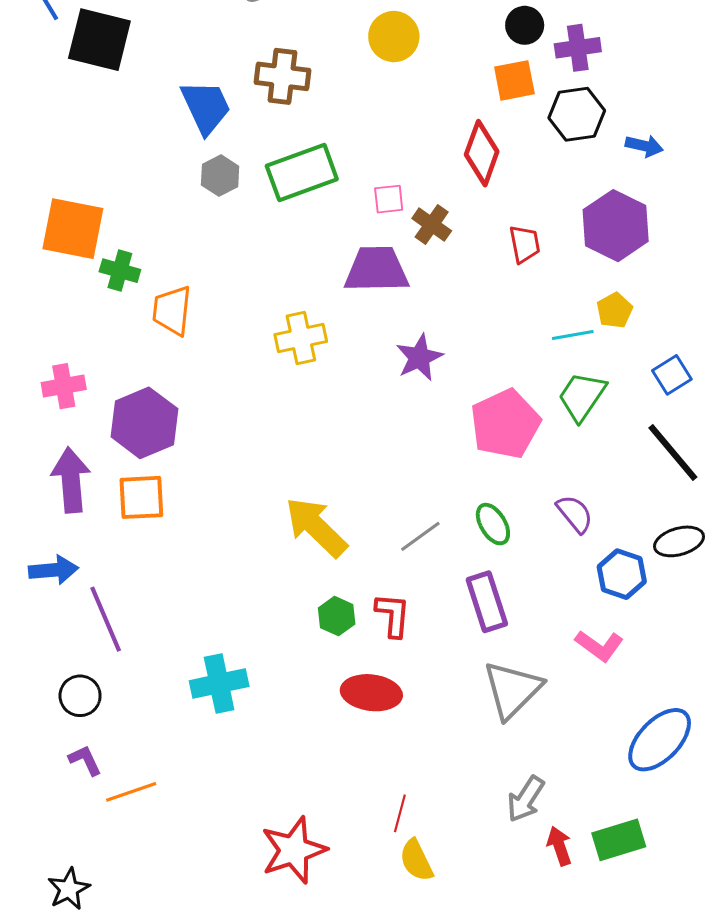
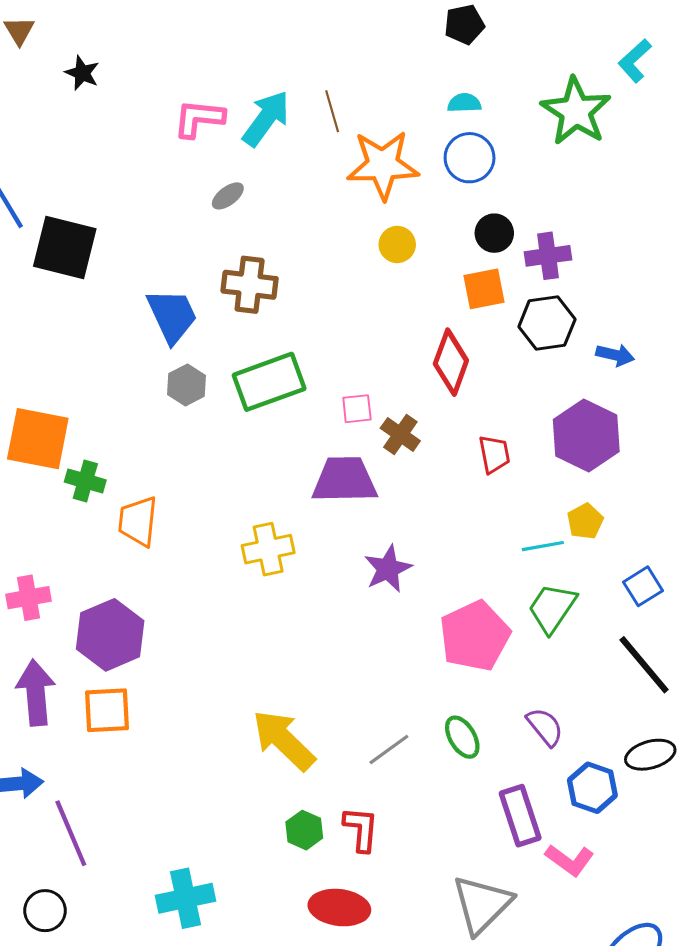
yellow circle: (394, 37) -> (397, 244), moved, size x0.7
purple rectangle: (487, 602) -> (520, 816), moved

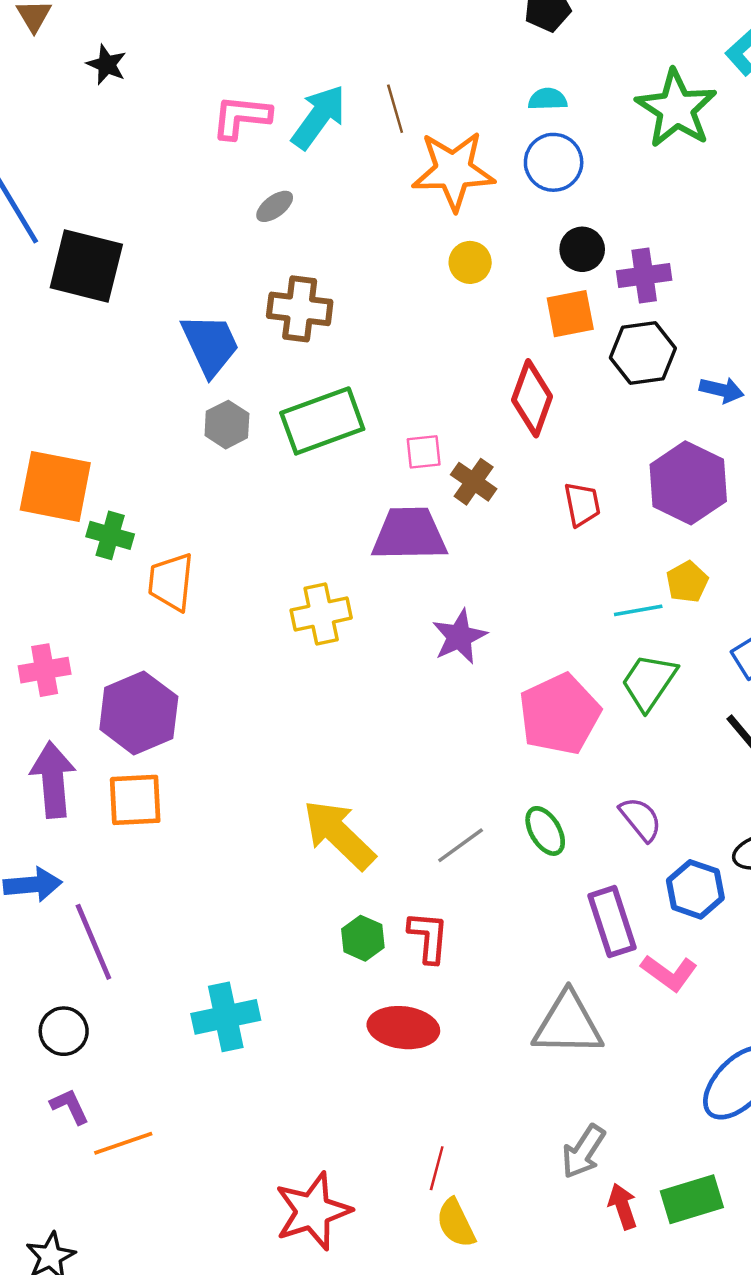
gray triangle: (482, 904) -> (568, 1024), turned 46

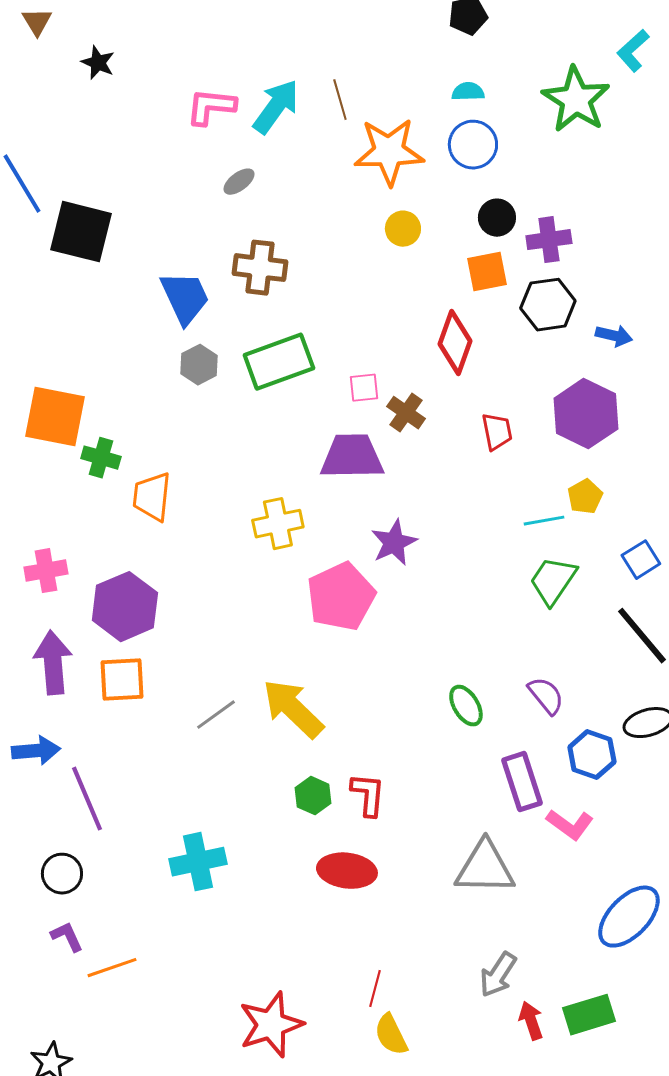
pink pentagon: (559, 714) -> (341, 597), moved
gray line: (461, 845) -> (216, 715), moved

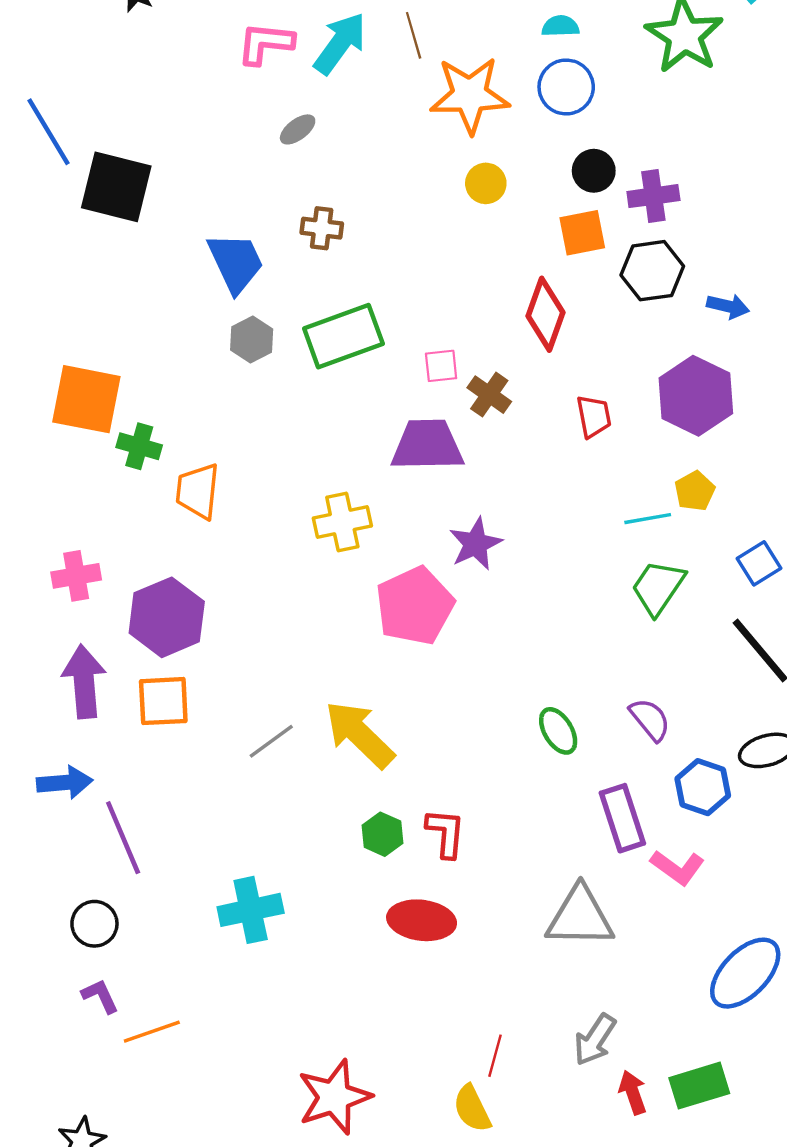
brown cross: (260, 268) -> (322, 228), size x0.7
red line: (375, 989) -> (495, 1056), moved

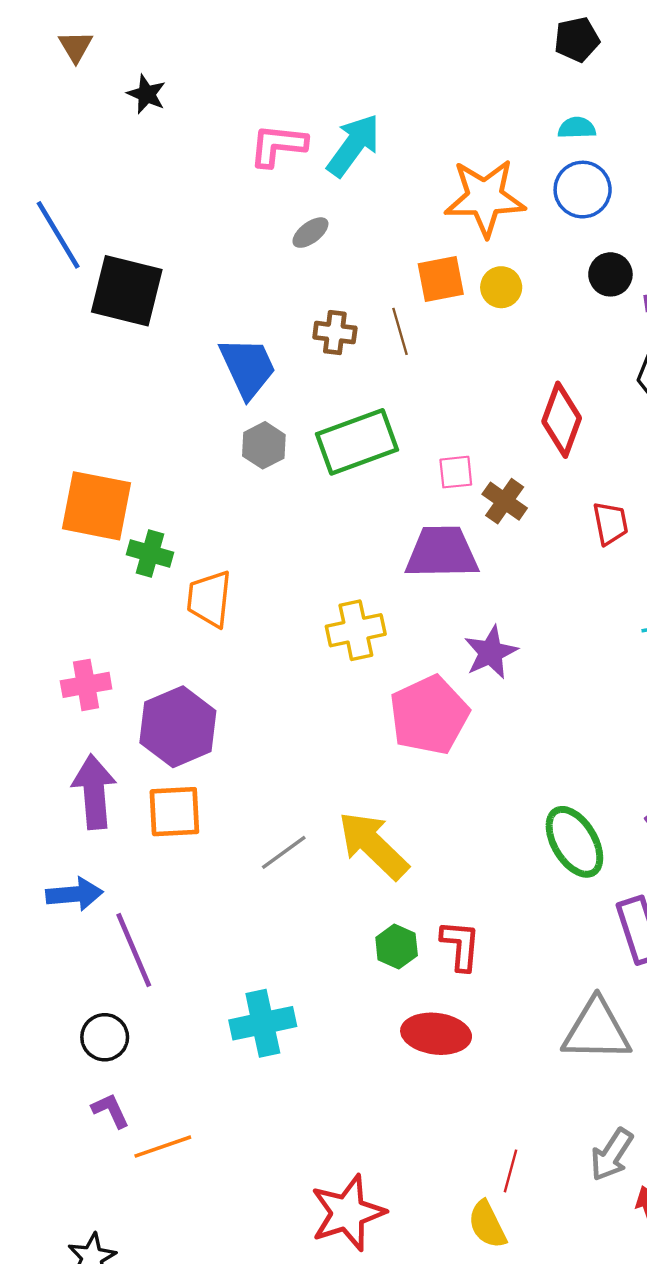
brown line: (414, 35) -> (400, 331), moved
orange square: (582, 233) -> (441, 279), moved
green ellipse: (558, 731) -> (574, 842), size x1.5

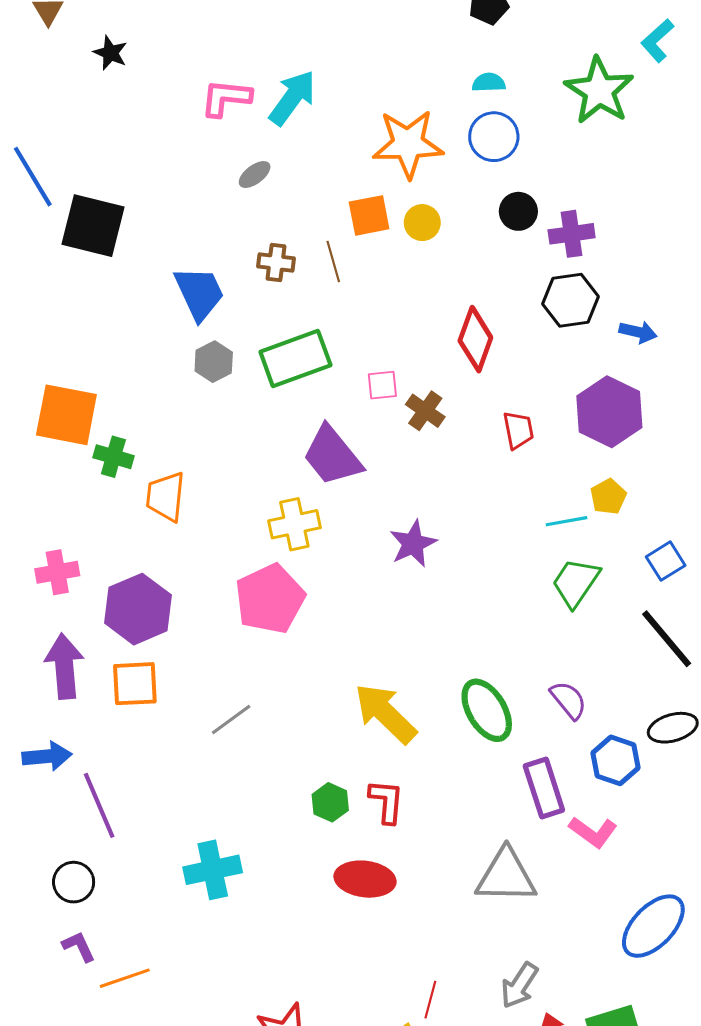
purple trapezoid: (442, 552) -> (332, 456), moved, turned -128
pink pentagon: (429, 715) -> (270, 599), moved
yellow arrow: (373, 845) -> (385, 713), moved

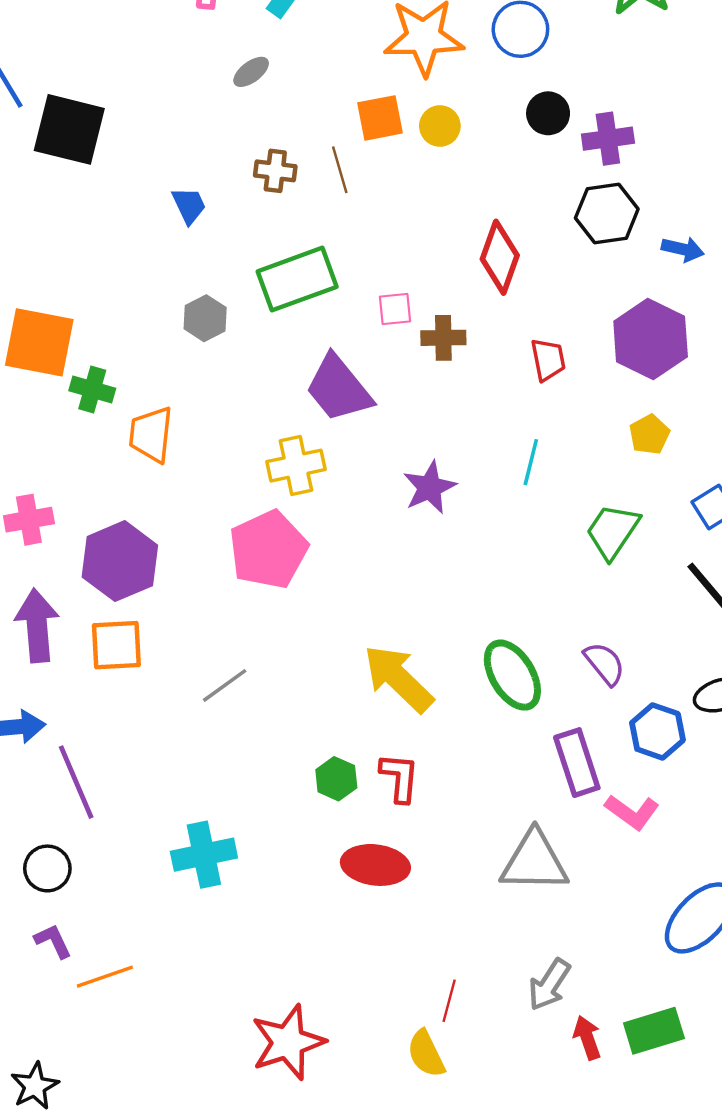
blue trapezoid: (199, 293) -> (189, 205), size x0.6
gray hexagon: (214, 362) -> (205, 318), moved
brown cross: (425, 411) -> (443, 338), turned -36
cyan line: (566, 521) -> (531, 462), moved, turned -66

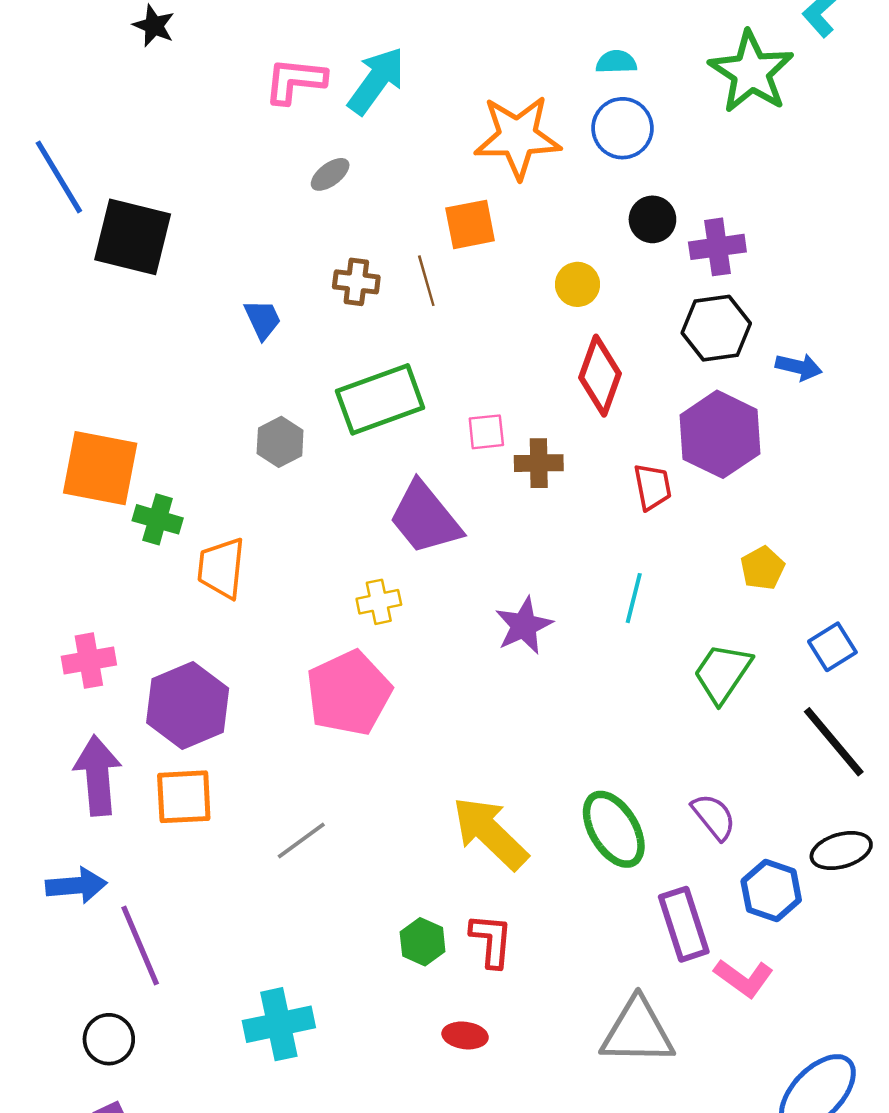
yellow circle: (440, 126) -> (578, 284), moved
purple hexagon: (651, 339) -> (720, 434), moved
yellow cross: (296, 466) -> (379, 602), size x0.7
red ellipse: (375, 865) -> (465, 1035), size x0.6

